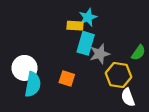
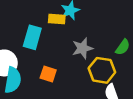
cyan rectangle: (86, 43) -> (32, 37), moved

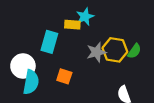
yellow hexagon: (102, 70) -> (115, 50), moved

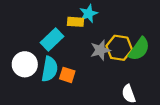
cyan rectangle: (49, 42) -> (52, 40), turned 30
green semicircle: (134, 51) -> (139, 49), size x1.5
cyan semicircle: (31, 82) -> (50, 69), moved

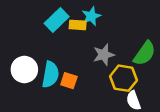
cyan rectangle: (52, 40) -> (57, 20), moved
yellow hexagon: (119, 48) -> (124, 78), moved

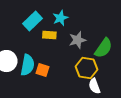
yellow rectangle: (78, 25) -> (49, 35), moved
gray star: (104, 55) -> (77, 40), moved

